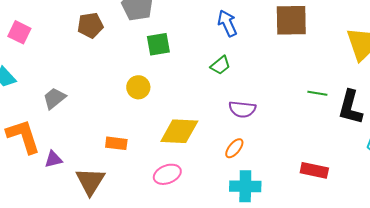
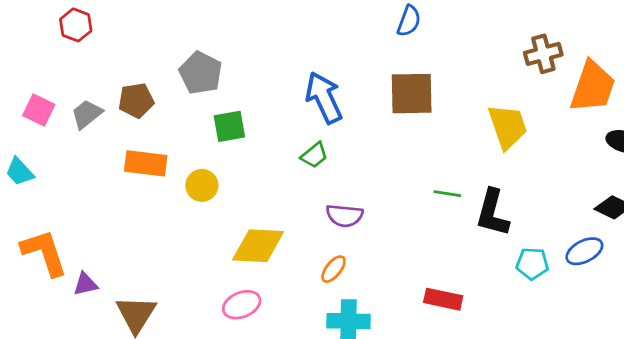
blue arrow: (227, 23) -> (324, 98), size x1.4
gray trapezoid: (54, 98) -> (87, 114), moved
orange rectangle: (116, 143) -> (146, 163), moved, size x1.4

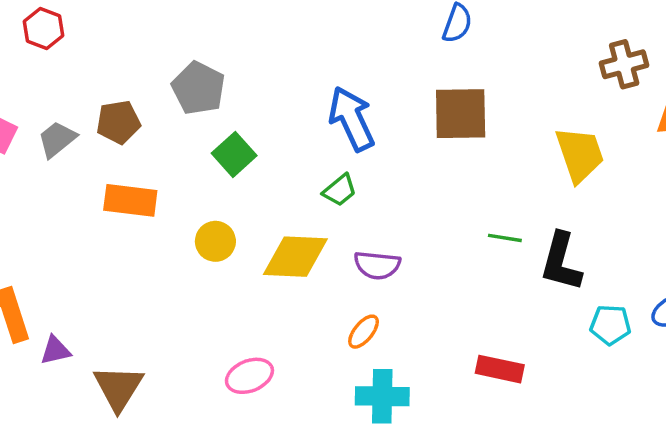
green square: (229, 126) -> (234, 154), turned -32
yellow circle: (202, 185) -> (215, 241), moved
yellow diamond: (258, 246) -> (295, 257), moved

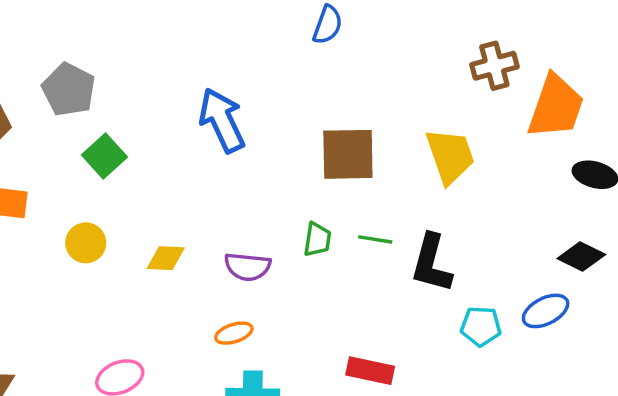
brown square: (461, 114) -> (348, 154), moved
green trapezoid: (340, 190) -> (317, 239), moved, turned -42
yellow diamond: (295, 257) -> (166, 258), size x0.6
orange ellipse: (364, 332) -> (234, 333), turned 33

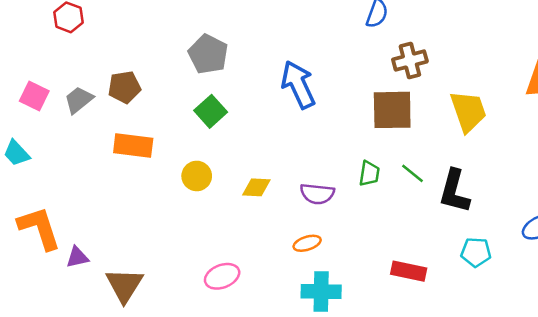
brown cross: (494, 66) -> (410, 60), moved
gray pentagon: (69, 90) -> (208, 54), moved
green line: (375, 239) -> (412, 173), turned 30
cyan pentagon: (481, 326) -> (476, 252), moved

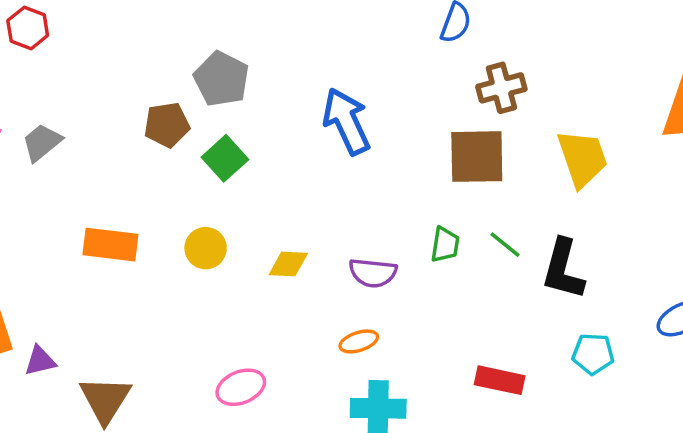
brown pentagon: (124, 87) -> (167, 125), moved
orange rectangle: (133, 146) -> (110, 245), moved

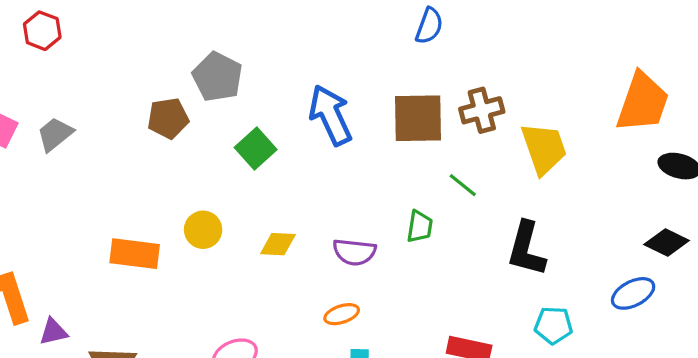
brown cross: (501, 88) -> (482, 110), moved
brown square: (477, 157) -> (418, 118), moved
green square: (225, 158) -> (256, 149), moved
orange rectangle: (110, 245) -> (135, 254), moved
green line: (505, 245) -> (463, 185), moved

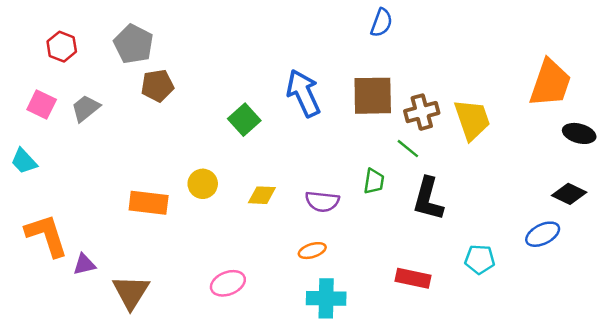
red hexagon: (42, 31) -> (62, 47), moved
gray pentagon: (217, 77) -> (133, 44), moved
brown cross: (482, 110) -> (422, 112), moved
brown pentagon: (168, 118) -> (157, 86), moved
black L-shape: (526, 249) -> (428, 199), moved

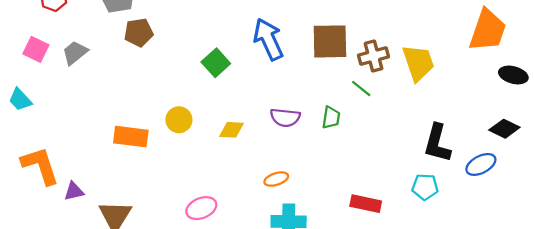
black L-shape: (428, 199) -> (437, 143), moved
purple semicircle: (322, 201) -> (285, 118), moved

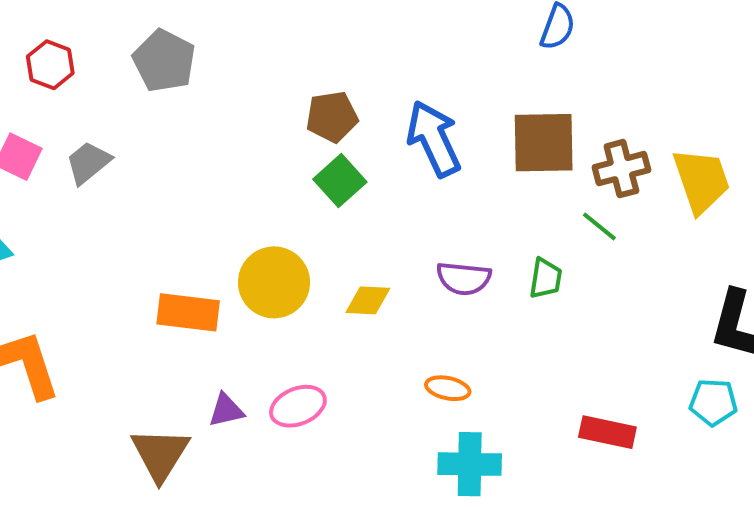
brown pentagon: (139, 33) -> (332, 117), moved
yellow circle: (179, 120) -> (274, 282), size x1.5
orange ellipse: (276, 179) -> (448, 388), turned 30
purple triangle: (74, 191) -> (226, 410), moved
pink ellipse: (201, 208) -> (298, 406), moved

